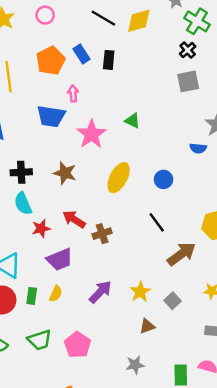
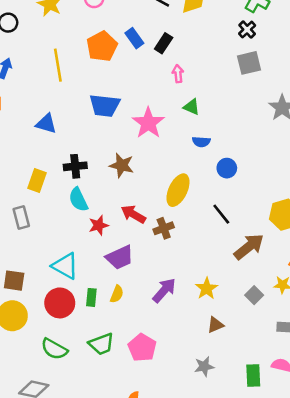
black rectangle: (109, 60) -> (164, 43), turned 30
pink arrow: (73, 94) -> (178, 74), moved
blue semicircle: (198, 148) -> (201, 142), moved
yellow ellipse: (119, 178) -> (178, 190), moved
gray square: (173, 301) -> (254, 295), moved

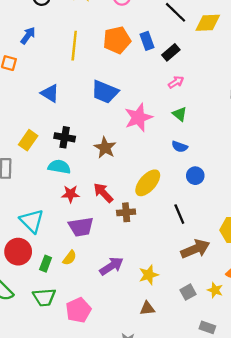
pink arrow: (178, 74) -> (176, 82), turned 49
cyan semicircle: (78, 200) -> (59, 167), turned 110
green rectangle: (91, 297) -> (46, 264), moved

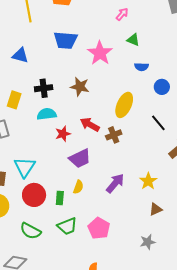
cyan triangle: (32, 221) -> (25, 167), moved, turned 35

